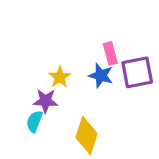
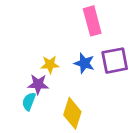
pink rectangle: (110, 53) -> (92, 21), moved, size x1.5
yellow star: (60, 77) -> (50, 65), turned 30

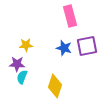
yellow star: (50, 65) -> (26, 45), moved
purple star: (38, 84) -> (17, 64), moved

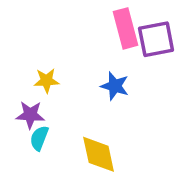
purple square: (87, 46) -> (156, 39), moved
yellow diamond: (55, 86) -> (99, 154), turned -30

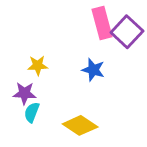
purple square: (156, 39) -> (127, 32), turned -36
yellow diamond: (99, 154) -> (80, 125), turned -44

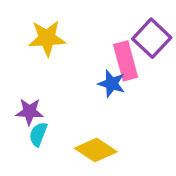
pink rectangle: (102, 23) -> (126, 61), moved
yellow star: (38, 65) -> (47, 38), moved, size x1.5

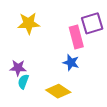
purple square: (152, 38) -> (92, 23), turned 30
blue star: (112, 84) -> (71, 62), moved

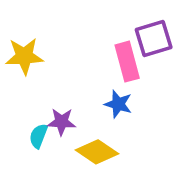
yellow star: (29, 23) -> (24, 56), moved
purple star: (18, 68) -> (62, 122), moved

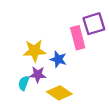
yellow star: (24, 56) -> (35, 51), moved
blue star: (118, 104) -> (58, 59), moved

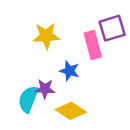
yellow star: (35, 51) -> (46, 36), moved
cyan semicircle: (24, 83) -> (28, 99), size x1.5

